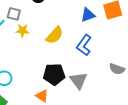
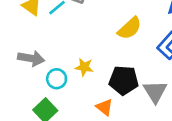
yellow star: (22, 31) -> (84, 67), moved

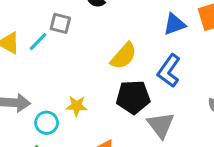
black pentagon: (124, 80) -> (133, 97), moved

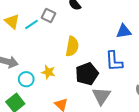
yellow semicircle: (124, 56) -> (72, 46), moved, turned -42
blue L-shape: (169, 71) -> (114, 61), turned -50
black pentagon: (133, 97) -> (87, 74), turned -30

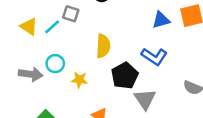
blue L-shape: (114, 61) -> (154, 57), turned -45
cyan circle: (26, 79) -> (55, 64), moved

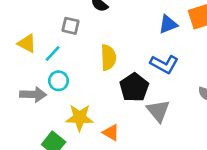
cyan line: (52, 27) -> (53, 53), moved
yellow star: (79, 80) -> (80, 118), moved, size x1.5

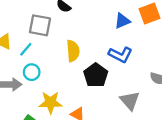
gray square: (70, 26) -> (40, 25), size x1.5
gray triangle: (158, 111) -> (130, 101), moved

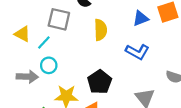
yellow semicircle: (73, 51) -> (101, 30), moved
black pentagon: (96, 75) -> (100, 82), moved

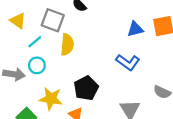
yellow semicircle: (101, 30) -> (67, 45), moved
yellow triangle: (22, 34) -> (18, 21), moved

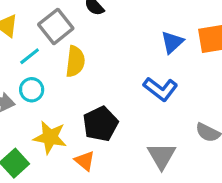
gray square: (53, 20) -> (56, 26), turned 30
blue triangle: (135, 29) -> (172, 42), turned -30

